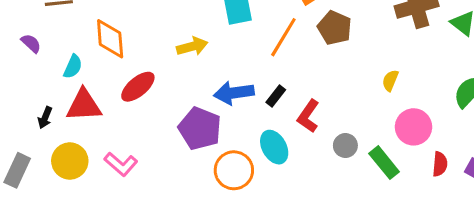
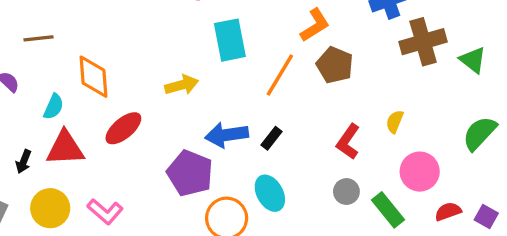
red L-shape: (308, 116) -> (348, 142), moved
red semicircle: (440, 164) -> (448, 211), turned -115

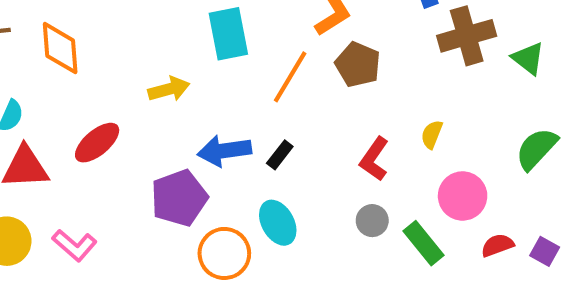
orange diamond: (93, 77) -> (60, 48), moved
purple pentagon: (190, 173) -> (179, 198), turned 30

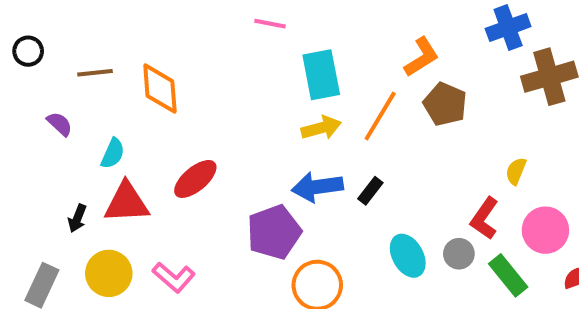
yellow arrow: (169, 89) -> (321, 128), moved
red L-shape: (374, 159) -> (484, 218), moved
cyan ellipse: (278, 223) -> (408, 256), moved

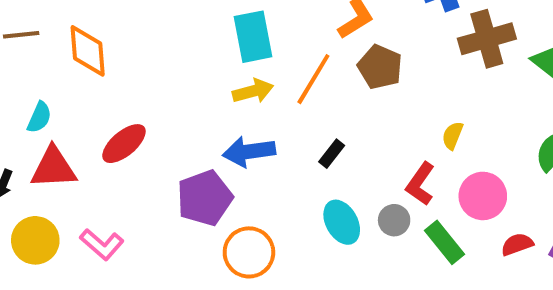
black rectangle: (370, 191) -> (332, 154), moved

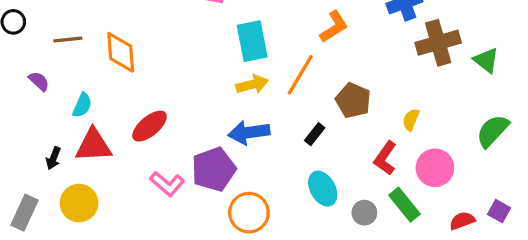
brown pentagon: (380, 67) -> (353, 100), moved
gray circle: (394, 220) -> (364, 213), moved
pink L-shape: (102, 244) -> (167, 184), moved
red semicircle: (517, 244) -> (462, 221), moved

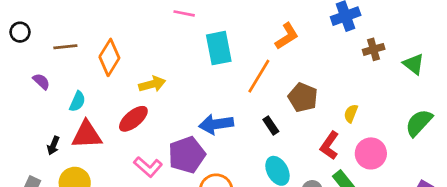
brown cross: (438, 43) -> (374, 49), size x0.6
orange diamond: (121, 52) -> (109, 57), turned 36
yellow arrow: (252, 84) -> (152, 84), moved
black rectangle: (315, 134) -> (271, 125), turned -72

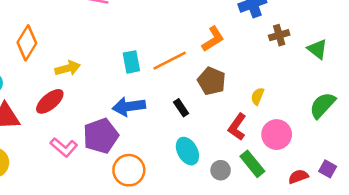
orange L-shape: (287, 36) -> (213, 39), moved
cyan rectangle: (219, 48) -> (131, 62), moved, size x0.7
orange line: (259, 76) -> (170, 61), turned 32

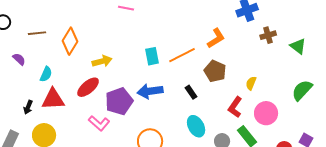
purple pentagon: (101, 136) -> (119, 101), moved

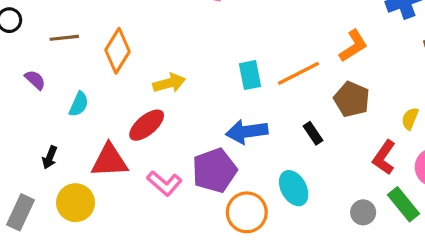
red triangle: (53, 99) -> (109, 161), moved
purple pentagon: (119, 101) -> (214, 170), moved
cyan ellipse: (196, 126) -> (294, 188), moved

